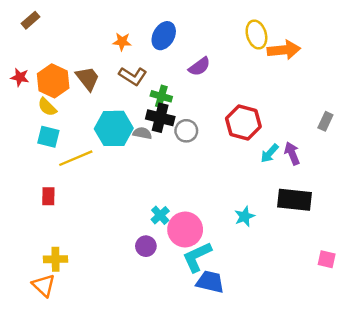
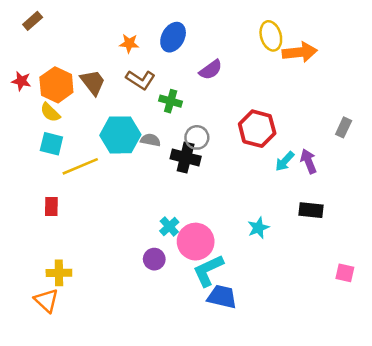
black cross: (160, 118) -> (186, 158), moved
black rectangle: (295, 200) -> (311, 210), size x0.7

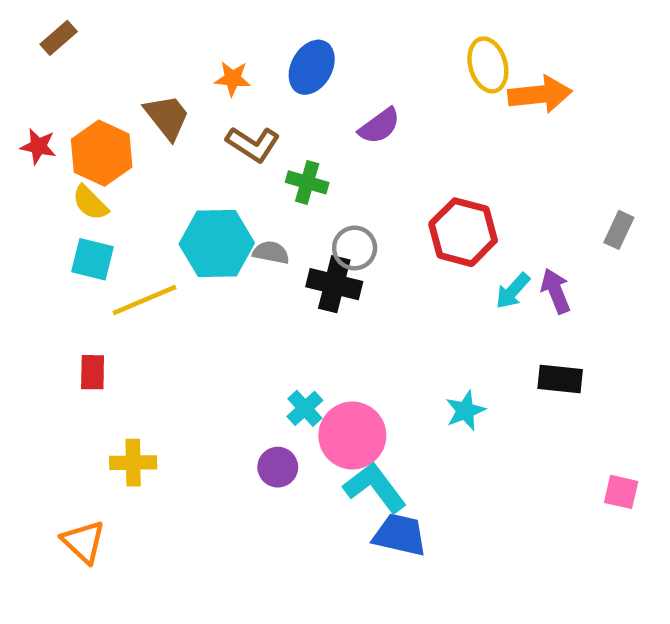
brown trapezoid: (93, 82) -> (167, 117), moved
cyan L-shape: (208, 270) -> (375, 487), turned 78
yellow cross: (59, 273) -> (133, 463), moved

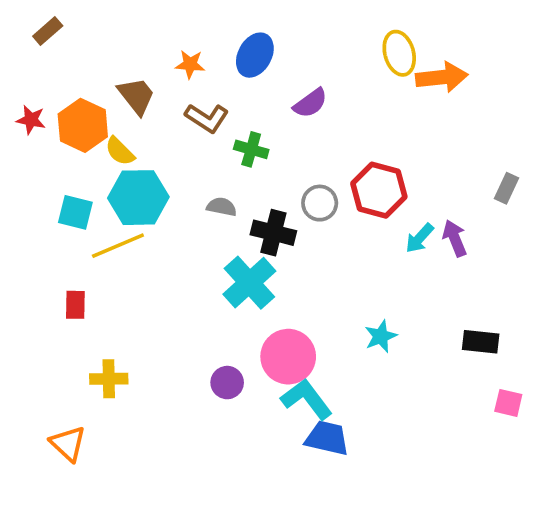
yellow semicircle: (90, 203) -> (120, 151), moved
cyan hexagon: (217, 243) -> (138, 198), moved
gray circle: (355, 248) -> (320, 203), moved
black rectangle: (560, 379) -> (481, 342), moved
cyan cross: (305, 408) -> (249, 283), moved, size x1.8

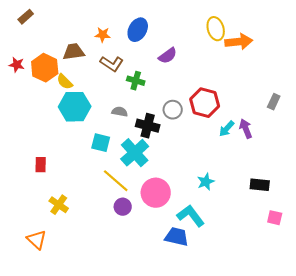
brown trapezoid: (136, 96) -> (74, 52), turned -60
cyan square: (75, 212) -> (101, 143), moved
yellow line: (118, 246) -> (116, 181), moved, turned 64
yellow cross: (109, 379) -> (59, 205), turned 36
cyan L-shape: (307, 399) -> (191, 216), moved

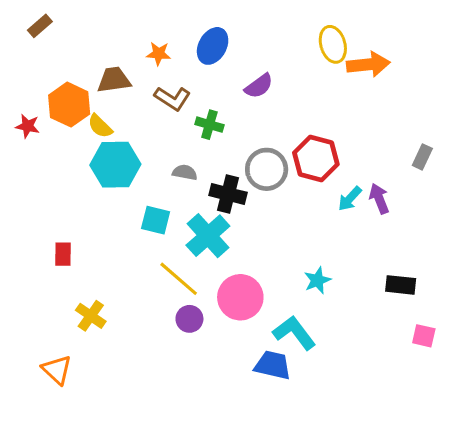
red star: (17, 65) -> (28, 126), moved
gray circle: (173, 110) -> (267, 169), size x1.4

